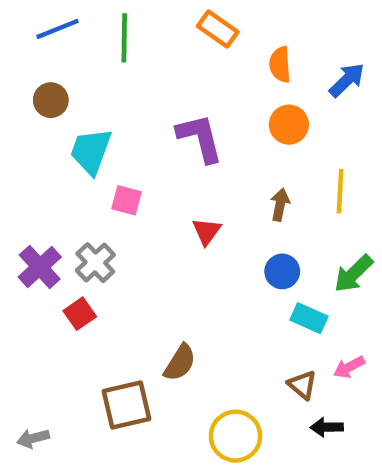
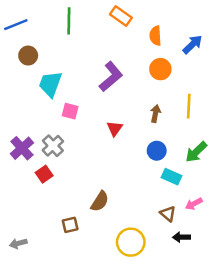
blue line: (58, 29) -> (16, 25), moved
purple L-shape: (200, 138) -> (111, 77), turned 64
brown square: (126, 405) -> (70, 225), size x0.6

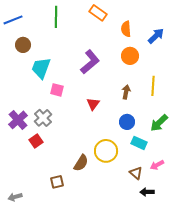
yellow circle: (131, 242) -> (106, 151), moved

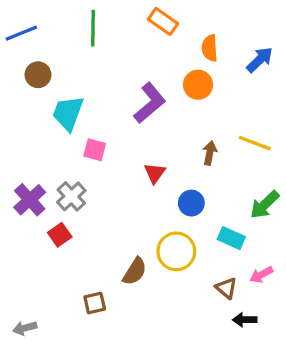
orange circle: (130, 56) -> (198, 85), moved
yellow line: (153, 86) -> (255, 143), turned -72
blue circle: (127, 122) -> (191, 203), moved

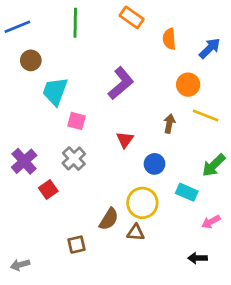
orange circle: (198, 85) -> (188, 85), moved
gray cross: (71, 196) -> (74, 159), moved
brown triangle: (226, 288) -> (136, 232), moved, turned -36

